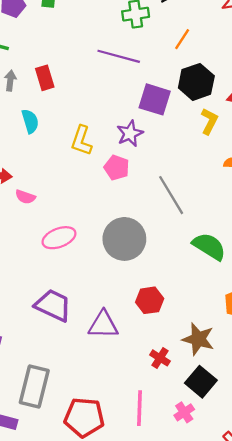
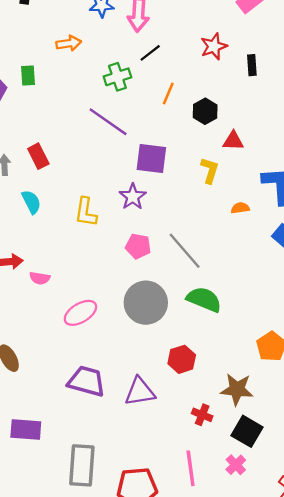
purple line: (119, 56) -> (108, 122), turned 30
black hexagon: (196, 82) -> (205, 111), moved, size x0.7
pink pentagon: (117, 168) -> (138, 246), moved
green semicircle: (209, 246) -> (204, 299), moved

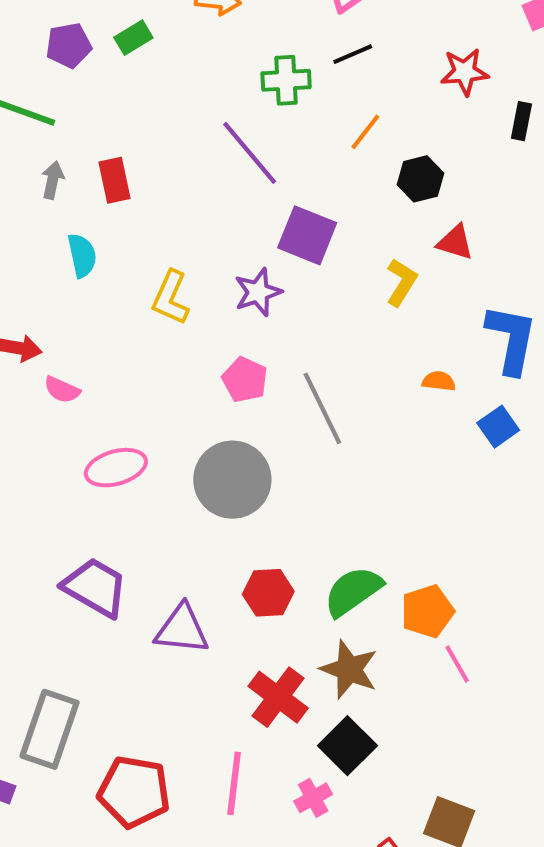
green rectangle: (28, 76) -> (133, 38), turned 48
orange semicircle: (240, 208) -> (439, 381), moved
green semicircle: (204, 299) -> (353, 591), moved, turned -72
red cross: (202, 415) -> (278, 697), size x1.6

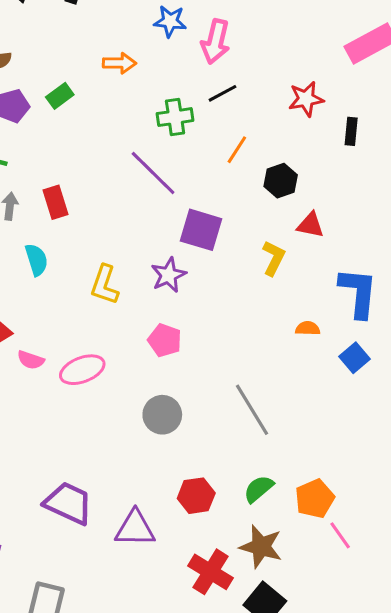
gray line: (322, 408) -> (252, 410), moved
pink ellipse: (116, 468) -> (82, 370), moved
gray circle: (232, 480) -> (162, 415), size x0.7
green semicircle: (353, 591) -> (259, 489), size x0.7

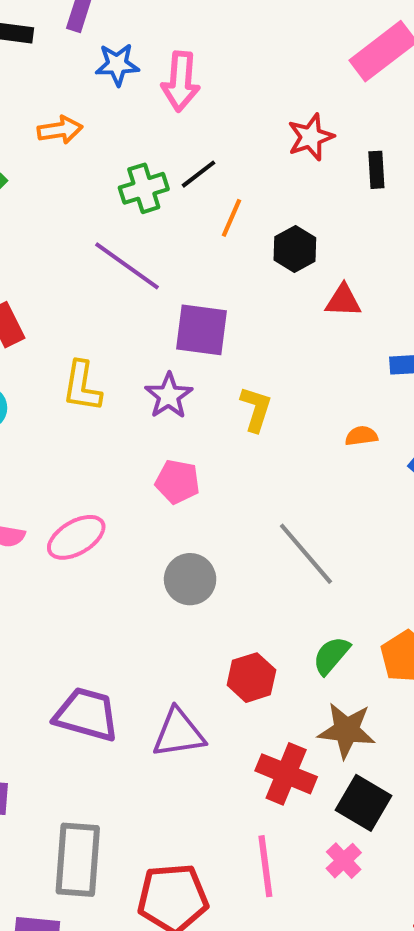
black line: (222, 93) -> (198, 174), moved
yellow L-shape: (274, 258) -> (256, 409), moved
yellow L-shape: (105, 285) -> (82, 386), moved

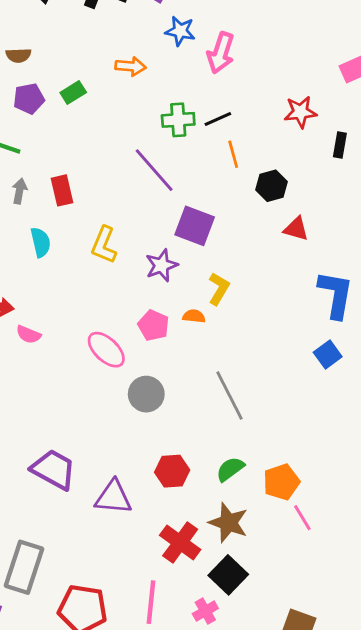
orange line: (231, 218) -> (233, 154), turned -52
orange semicircle: (361, 436) -> (194, 316), moved
pink ellipse: (76, 537) -> (106, 350), moved, turned 60

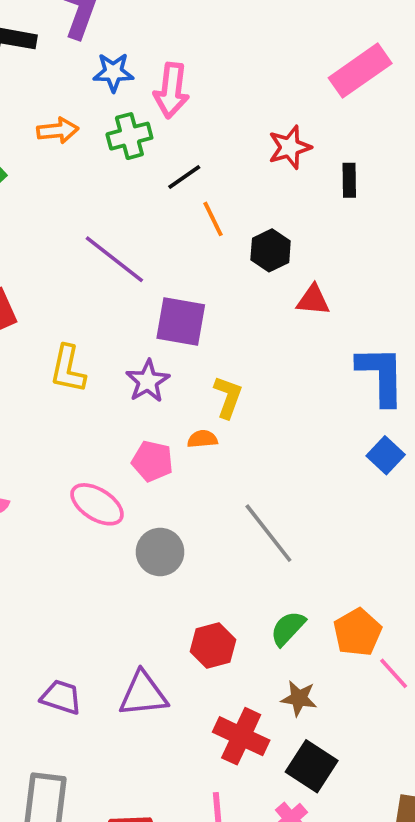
green cross: (178, 120) -> (129, 136), moved
purple trapezoid: (54, 469) -> (61, 697), moved, size x0.7
brown star: (228, 523) -> (299, 698), size x0.7

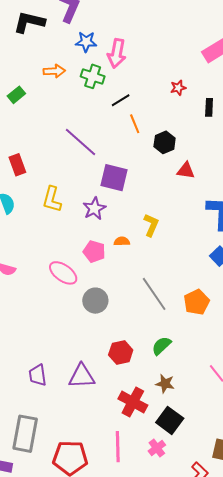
green cross: (129, 136) -> (93, 76), turned 30
red star: (290, 147) -> (178, 88), size x0.7
yellow L-shape: (228, 397) -> (151, 225), moved
orange pentagon: (357, 632) -> (197, 302), moved
purple trapezoid: (61, 697) -> (38, 375), turned -120

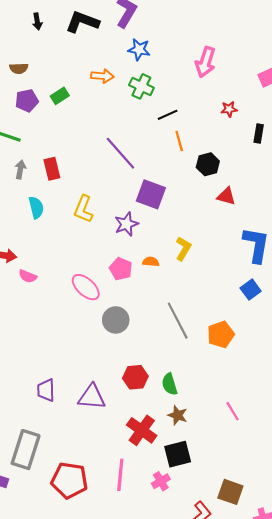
pink arrow: (117, 53) -> (205, 62), moved
green semicircle: (161, 346) -> (170, 384), moved, turned -70
black square: (170, 420) -> (178, 454), turned 32

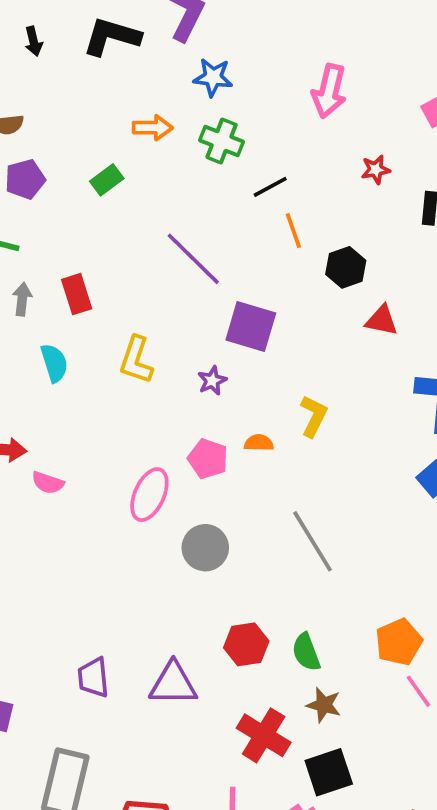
green rectangle: (60, 96) -> (107, 180), moved
purple star: (126, 224) -> (212, 381), size x0.7
pink ellipse: (86, 287) -> (149, 495), turned 76
orange pentagon: (221, 335) -> (399, 642), moved

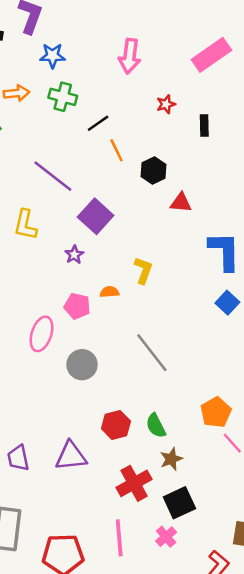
purple square: (251, 327) -> (96, 216), turned 32
yellow L-shape: (136, 360) -> (25, 225), moved
brown star: (324, 705) -> (171, 459), turned -30
red cross: (264, 735) -> (134, 483), turned 36

